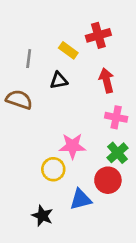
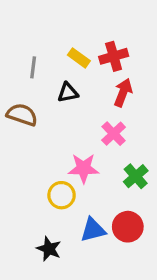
red cross: (98, 35) -> (114, 56), moved
red arrow: (107, 80) -> (123, 93), turned 35
pink cross: (116, 117) -> (114, 134), moved, turned 35
red circle: (108, 180) -> (128, 227), moved

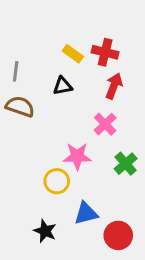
red cross: (114, 56) -> (105, 52), turned 30
gray line: (33, 67) -> (16, 71), moved
red circle: (128, 227) -> (118, 235), moved

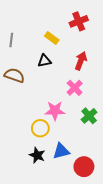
red cross: (105, 52) -> (79, 21), moved, turned -36
gray line: (16, 71) -> (11, 40), moved
black star: (45, 231) -> (37, 155), moved

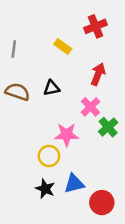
black triangle: (44, 61) -> (51, 88), moved
green cross: (89, 116) -> (108, 127), moved

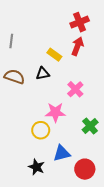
yellow rectangle: (63, 46) -> (54, 55), moved
red arrow: (98, 74) -> (77, 46), moved
green cross: (108, 127) -> (90, 126), moved
black star: (45, 189) -> (36, 167), moved

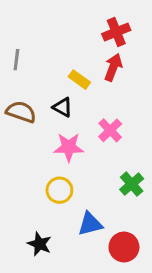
black triangle: (43, 73) -> (63, 107), turned 40
pink star: (55, 112) -> (69, 147), moved
black star: (36, 167) -> (39, 244), moved

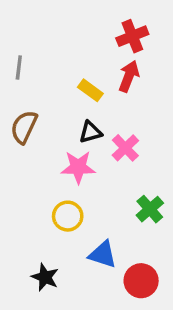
black triangle: (63, 107) -> (90, 132), moved, turned -45
brown semicircle: (21, 112) -> (24, 127), turned -84
blue triangle: (90, 224) -> (103, 255), turned 32

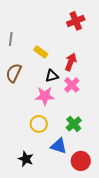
red arrow: (129, 76) -> (71, 62), moved
yellow rectangle: (90, 90) -> (41, 52), moved
green cross: (150, 209) -> (74, 124), moved

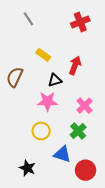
gray line: (11, 39) -> (28, 19), moved, turned -40
pink cross: (72, 85) -> (84, 106), moved

